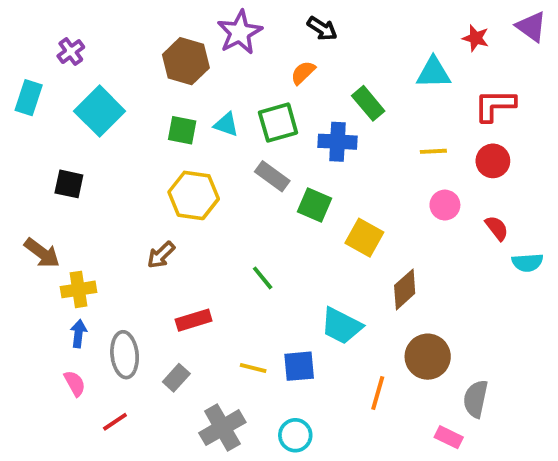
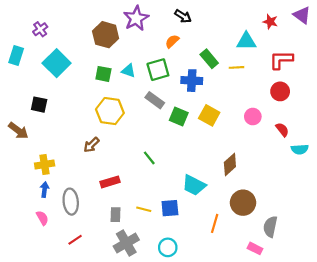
yellow line: (433, 151) -> (236, 67), moved
yellow square: (364, 238) -> (209, 115), moved
brown arrow: (42, 253) -> (18, 131), moved
gray rectangle: (176, 378) -> (115, 215), moved, turned -40
red line: (115, 422) -> (75, 240), moved

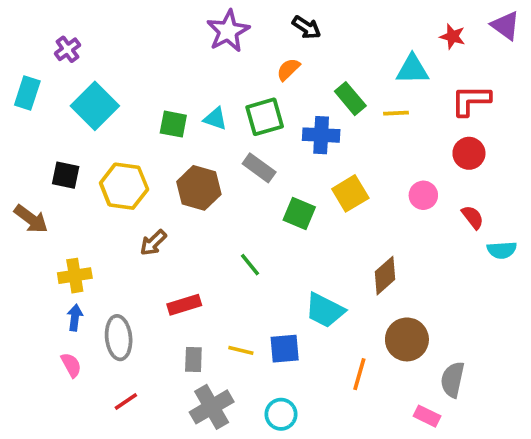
brown hexagon: (106, 35) -> (199, 188), moved
yellow hexagon: (110, 111) -> (124, 186), moved
yellow square: (209, 115) -> (350, 193), turned 30
green square: (179, 117) -> (299, 214), moved

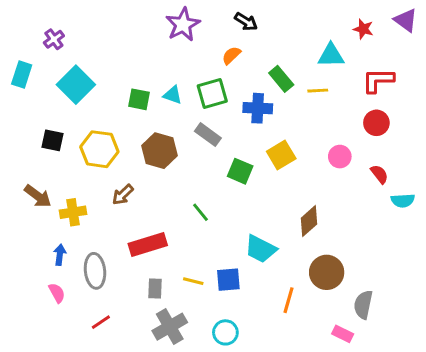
brown arrow: (31, 219) -> (38, 196), moved
yellow cross: (75, 276) -> (73, 212), moved
red rectangle: (184, 305) -> (148, 244), size x1.4

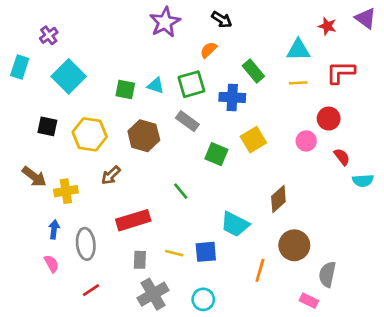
yellow line: (318, 91) -> (298, 83), moved
red circle: (376, 123) -> (329, 119), moved

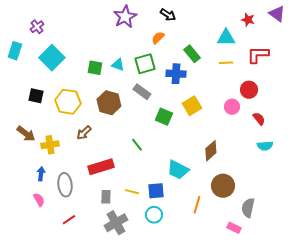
cyan semicircle: (363, 181) -> (265, 146), moved
cyan circle: (203, 299) -> (154, 215), moved

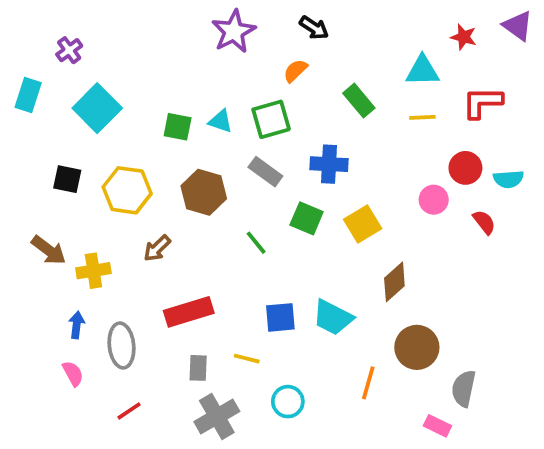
blue cross: (176, 74) -> (329, 164), moved
yellow square: (192, 106) -> (363, 224), moved
green line: (137, 145) -> (256, 243), moved
cyan semicircle: (265, 146) -> (508, 179), moved
blue square: (156, 191) -> (280, 317), moved

